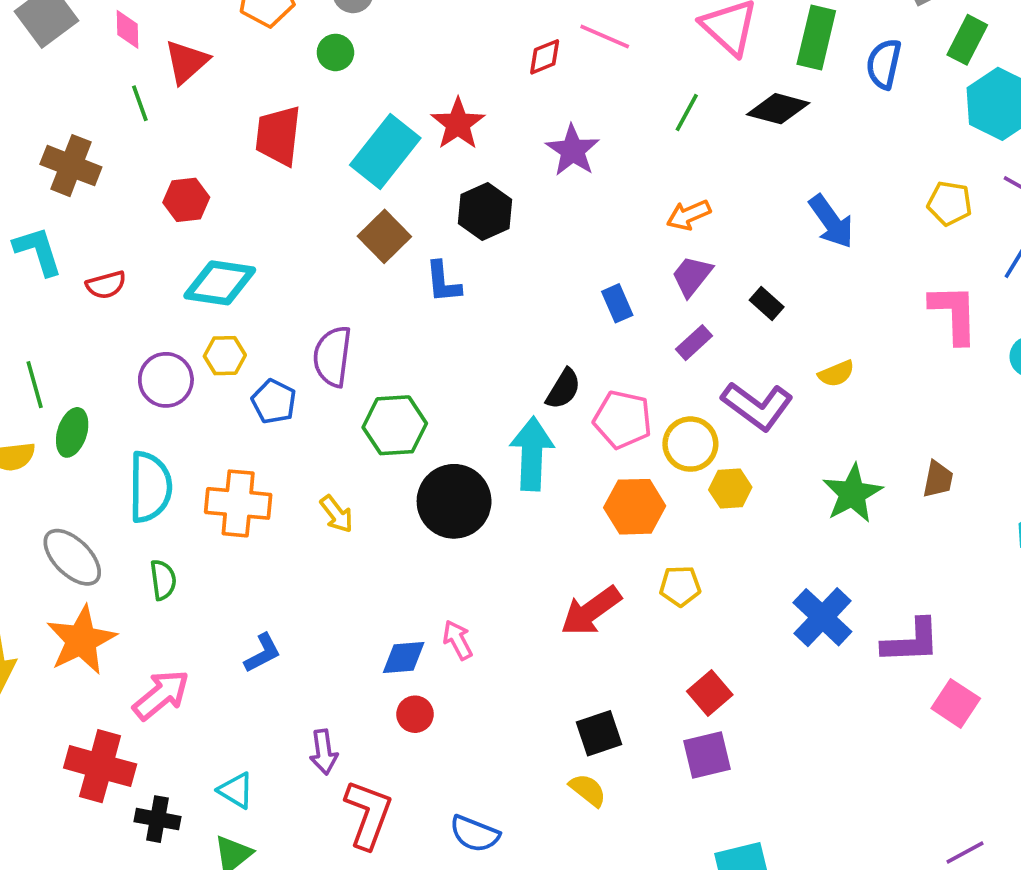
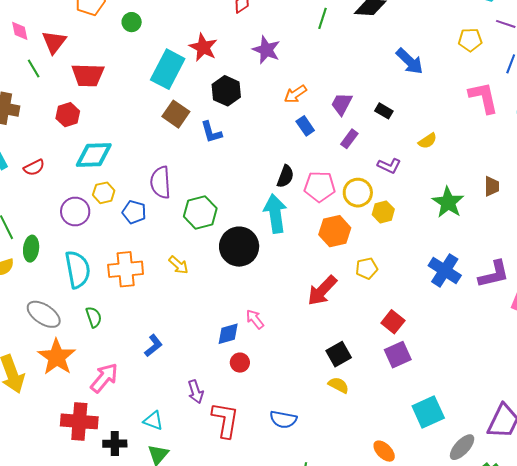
red trapezoid: (278, 136) -> (88, 75), moved, turned -84
orange arrow: (689, 215) -> (295, 94), moved
purple L-shape: (757, 406) -> (389, 166), size x0.6

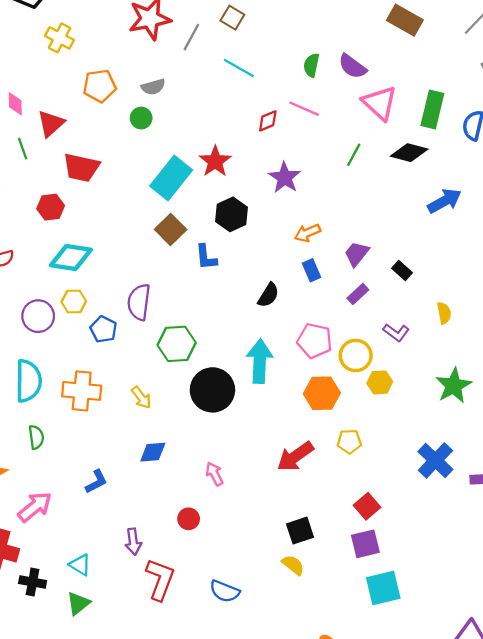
blue arrow: (410, 61) -> (445, 201), moved, turned -84
yellow semicircle: (428, 141) -> (444, 313), turned -78
black semicircle: (285, 176) -> (268, 295), moved
blue diamond: (228, 334) -> (153, 452), moved
cyan square: (428, 412) -> (383, 588), moved

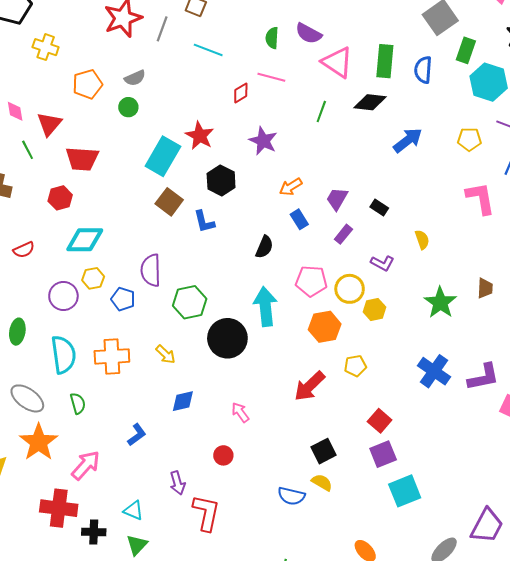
blue semicircle: (225, 591) -> (291, 496), moved

